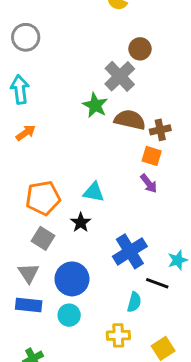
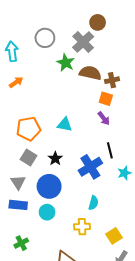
gray circle: (26, 37) -> (45, 38), moved
black star: (81, 223) -> (55, 159), moved
black line: (157, 283) -> (110, 150), moved, turned 56

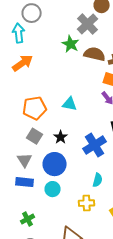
gray circle: (45, 38) -> (32, 13), moved
orange arrow: (16, 82) -> (23, 63), size x1.5

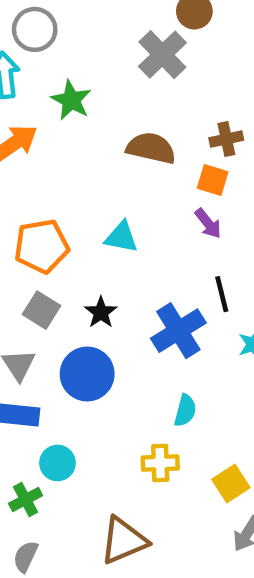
green star: (71, 44) -> (71, 100), moved
brown semicircle: (95, 54) -> (151, 148), moved
cyan circle: (53, 189) -> (57, 463), moved

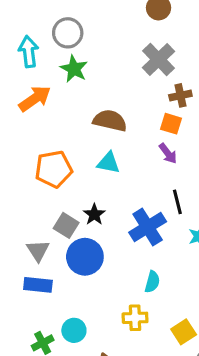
gray circle: (35, 29) -> (68, 33), moved
gray cross: (162, 55) -> (159, 59), moved
brown semicircle: (151, 148) -> (110, 121), moved
gray square: (42, 310) -> (66, 225), moved
cyan circle: (57, 463) -> (74, 330), moved

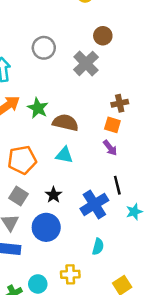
gray circle: (68, 33) -> (44, 48), moved
gray cross: (159, 59) -> (86, 63), moved
green star: (74, 69) -> (38, 108), moved
gray square: (66, 225) -> (18, 196), moved
yellow cross: (135, 318) -> (70, 274), moved

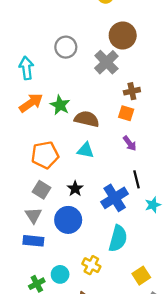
brown circle: (103, 36) -> (123, 35), size x1.5
brown cross: (120, 103) -> (132, 91), moved
orange square: (112, 125) -> (126, 113), moved
cyan semicircle: (98, 247) -> (118, 238), size x1.6
yellow cross: (70, 274) -> (91, 265), turned 30

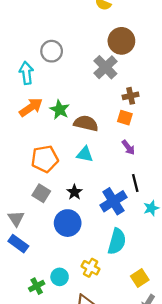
gray circle: (66, 47) -> (52, 51), moved
gray triangle: (33, 215) -> (16, 218), moved
blue rectangle: (33, 241) -> (18, 244), moved, turned 30

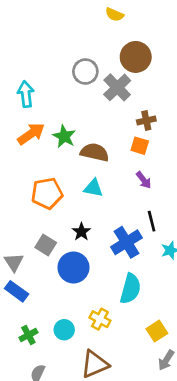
gray circle: (52, 51) -> (85, 72), moved
gray square: (41, 193) -> (46, 245), moved
green cross: (37, 286) -> (28, 335), moved

